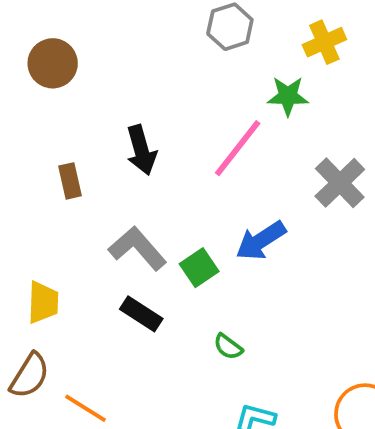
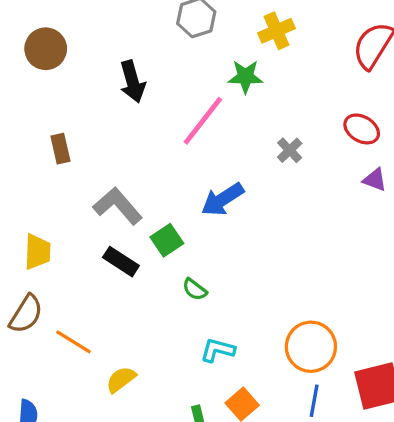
black arrow: (141, 150) -> (132, 81), moved
gray cross: (340, 183) -> (290, 150), size x0.6
green square: (199, 268) -> (167, 240), moved

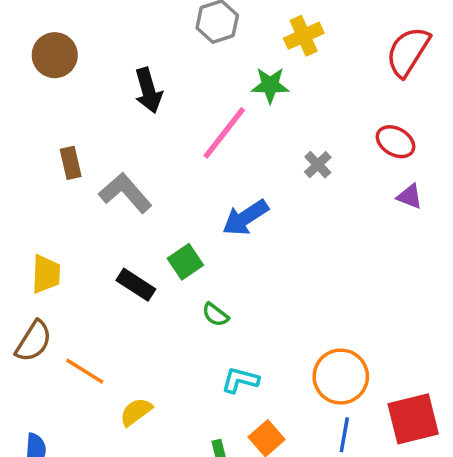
gray L-shape: (118, 206) -> (125, 193), moved

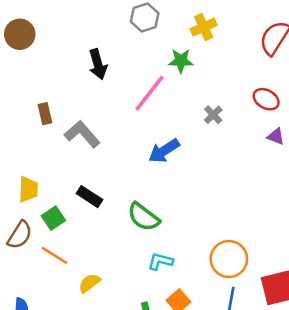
brown circle: (55, 55) -> (20, 34), moved
green square: (185, 262) -> (53, 218), moved
green semicircle: (215, 315) -> (144, 217), size x1.8

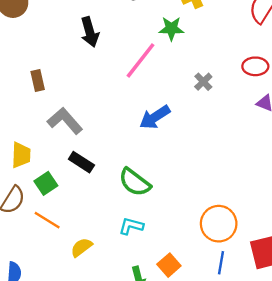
red ellipse: (266, 99) -> (255, 66), turned -30
gray L-shape: (82, 134) -> (65, 121), moved
cyan L-shape: (160, 261) -> (131, 226), moved

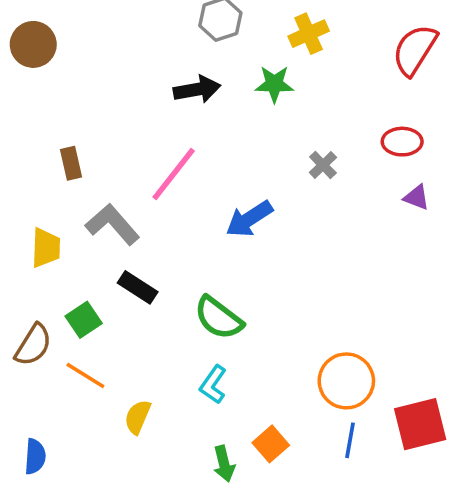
black arrow: (90, 32) -> (197, 89), moved, turned -84
pink line: (141, 60) -> (174, 174), moved
yellow trapezoid: (21, 155) -> (46, 248), moved
cyan L-shape: (131, 226) -> (213, 385), turned -70
yellow semicircle: (81, 247) -> (138, 417), turned -30

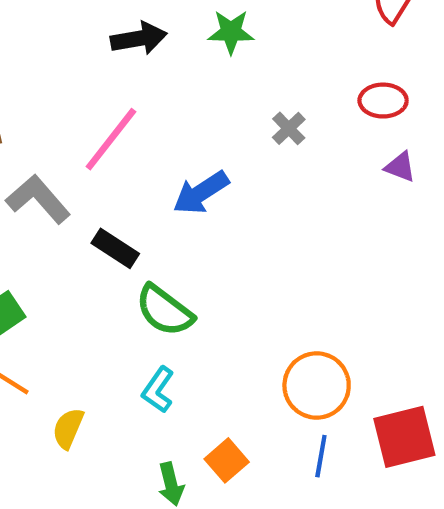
black rectangle: (138, 287) -> (115, 248), moved

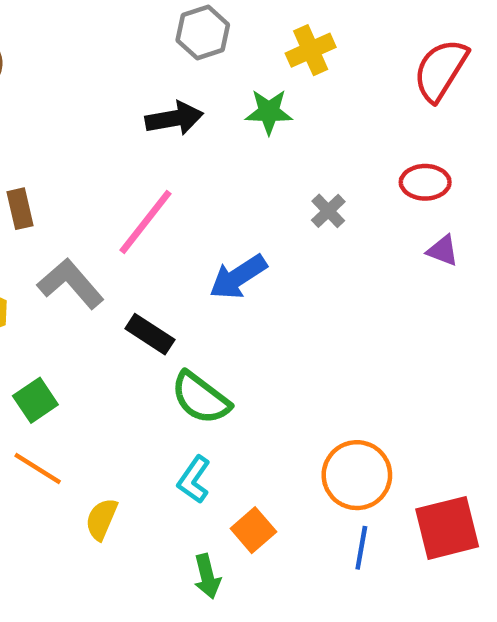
orange square: (227, 460) -> (253, 530), moved

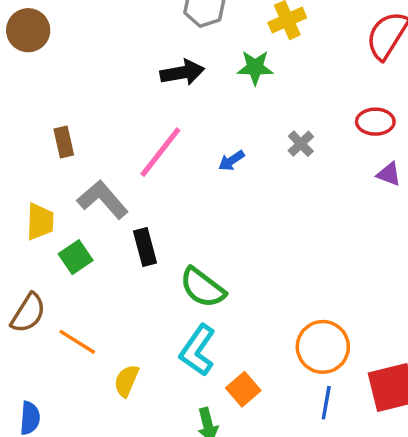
blue arrow: (238, 277) -> (231, 161), moved, size x0.6
black rectangle: (150, 334) -> (145, 247), moved, turned 42
green square: (35, 400) -> (76, 257), moved
cyan L-shape: (194, 479) -> (198, 350), size x1.4

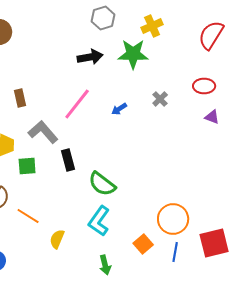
green star: (255, 67) -> (133, 54), size x1.4
green square: (76, 257) -> (27, 166), turned 30
orange square: (243, 389) -> (143, 244), moved

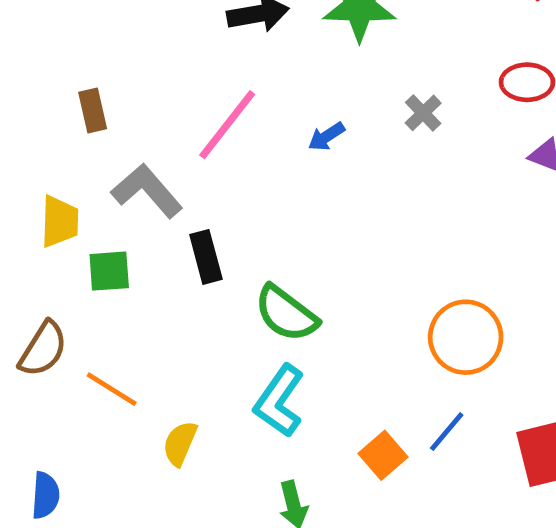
orange circle: (173, 219) -> (466, 337), moved
blue line: (175, 252) -> (447, 432), moved, turned 30

